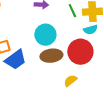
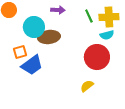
cyan circle: (45, 35) -> (34, 27), moved
brown ellipse: (51, 56) -> (49, 37), moved

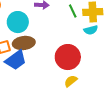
brown ellipse: (49, 37) -> (24, 43), moved
red circle: (97, 57) -> (68, 57), moved

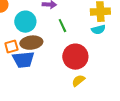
green line: (73, 11) -> (62, 26), moved
blue trapezoid: (16, 60) -> (23, 60), turned 30

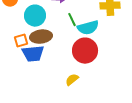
cyan semicircle: (98, 30) -> (88, 28), moved, size x1.5
yellow semicircle: (78, 81) -> (72, 80), moved

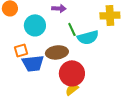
brown ellipse: (41, 37) -> (57, 52), moved
red circle: (85, 51) -> (72, 73), moved

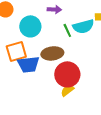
cyan semicircle: (88, 37) -> (83, 26), moved
orange square: (21, 50) -> (16, 51), size x1.5

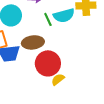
yellow semicircle: (67, 90) -> (58, 79), moved

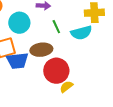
cyan semicircle: (64, 15) -> (81, 33), moved

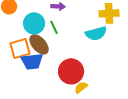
green line: (56, 27) -> (54, 27), moved
brown ellipse: (41, 50) -> (39, 44), moved, turned 55

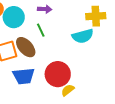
cyan circle: (34, 23) -> (14, 17), moved
blue trapezoid: (32, 61) -> (24, 76), moved

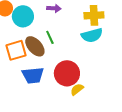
yellow cross: (96, 16) -> (94, 15), moved
green line: (41, 30) -> (50, 37), moved

